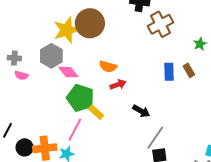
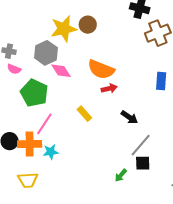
brown circle: (90, 23) -> (88, 25), size x0.6
orange semicircle: (108, 67) -> (101, 69), size x1.5
green pentagon: (80, 98) -> (34, 93), moved
pink line: (75, 130) -> (44, 124), moved

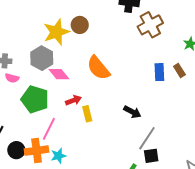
orange semicircle: (101, 69) -> (98, 68), turned 36
red arrow: (109, 88) -> (73, 100), moved
yellow rectangle: (84, 114) -> (87, 114), turned 35

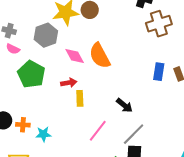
pink diamond: (59, 74) -> (75, 56), moved
pink line: (49, 129) -> (98, 131), moved
orange cross: (37, 151) -> (23, 125), size x0.6

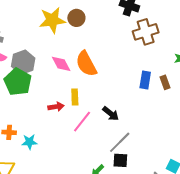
gray hexagon: (46, 35) -> (23, 62), moved
red arrow: (69, 83) -> (56, 107), moved
yellow rectangle: (80, 98) -> (75, 97), moved
pink line: (98, 131) -> (82, 122), moved

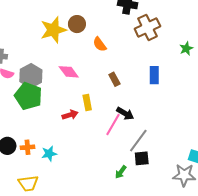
orange semicircle: (86, 64) -> (100, 44), moved, size x0.6
brown rectangle: (165, 82) -> (114, 79), moved
pink line: (82, 122) -> (113, 124), moved

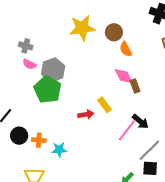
brown circle: (77, 24) -> (114, 32), moved
pink diamond: (69, 72) -> (124, 76), moved
yellow rectangle: (87, 102) -> (105, 105), turned -35

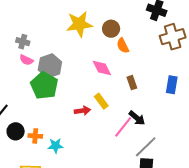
pink diamond: (124, 76) -> (102, 68), moved

